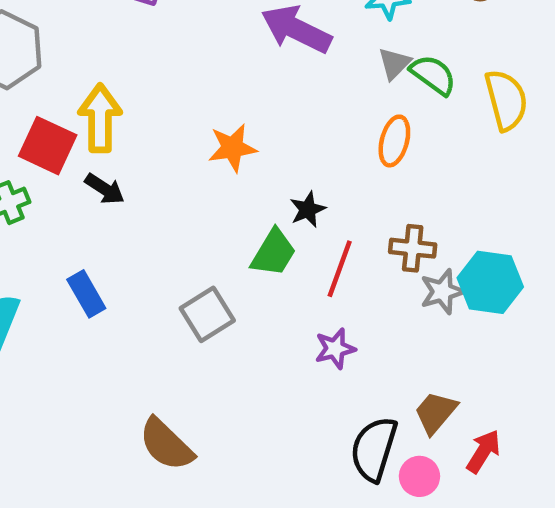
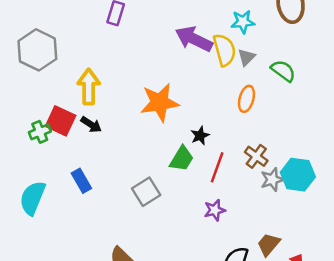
green semicircle: (433, 75) -> (283, 71), moved
yellow semicircle: (506, 100) -> (224, 50), moved
red square: (48, 146) -> (61, 121), moved
orange star: (232, 148) -> (160, 103), size x1.5
brown cross: (413, 248) -> (256, 156), turned 30

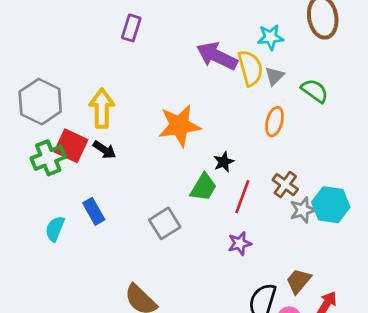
gray hexagon: (37, 50) -> (40, 102), moved
green cross: (40, 132) -> (48, 158), size x1.4
cyan semicircle: (32, 198) -> (55, 229), moved, size x0.7

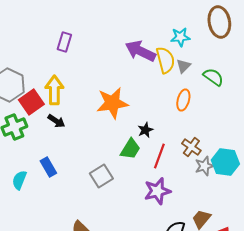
purple rectangle: (131, 28) -> (64, 42), moved
red square: (71, 146) -> (31, 102), moved, turned 30
purple star: (240, 243) -> (157, 191), size x1.5

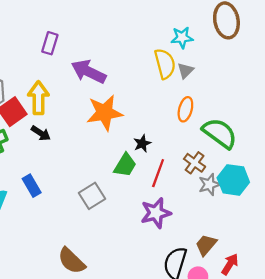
purple arrow: (140, 51) -> (89, 72), moved
green semicircle: (213, 77) -> (220, 133), moved, size x1.5

